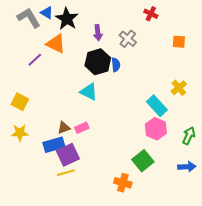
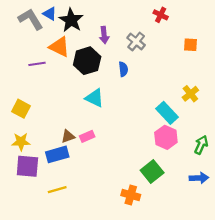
purple line: (35, 60) -> (37, 64), turned 35
black hexagon: (98, 62) -> (87, 61), moved
purple square: (68, 155) -> (27, 166), moved, turned 30
yellow line: (66, 173) -> (57, 190), moved

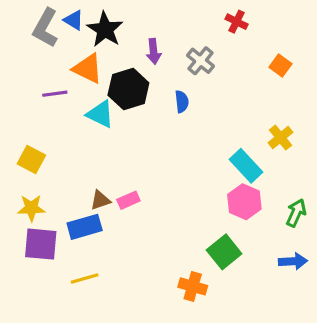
gray L-shape: (31, 19) -> (45, 28), turned -120
orange square: (190, 45) -> (280, 65), turned 32
cyan triangle: (95, 98) -> (100, 114), moved

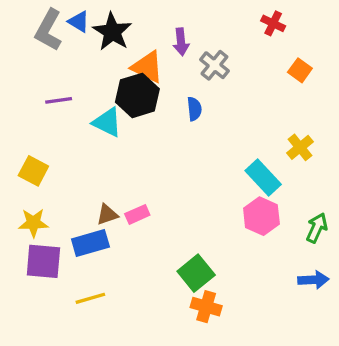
red cross: (237, 22) -> (273, 23), moved
purple arrow: (154, 51) -> (181, 42), moved
orange triangle: (88, 69) -> (147, 67), moved
green square: (224, 252) -> (196, 273), moved

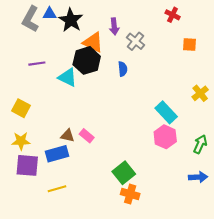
blue triangle: (79, 22) -> (50, 14), turned -32
orange square: (300, 70) -> (190, 45), turned -32
yellow cross: (300, 147) -> (200, 93), moved
brown triangle: (107, 214) -> (68, 136), turned 32
pink rectangle: (137, 214) -> (87, 136), turned 64

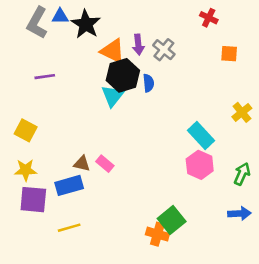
purple arrow: (114, 26) -> (138, 45), moved
black hexagon: (87, 60) -> (123, 75), moved
cyan triangle: (68, 77) -> (113, 96), moved, turned 42
green square: (124, 173) -> (172, 220), moved

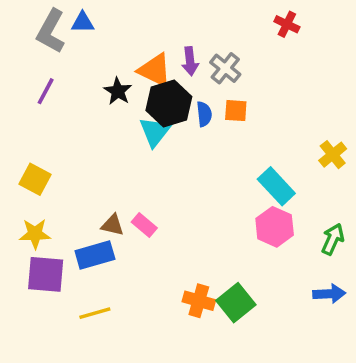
black star: (86, 24) -> (118, 91), moved, size x0.7
orange square: (229, 54) -> (236, 111), moved
purple line: (45, 77) -> (46, 91), moved, turned -54
orange cross: (157, 234) -> (199, 301), moved

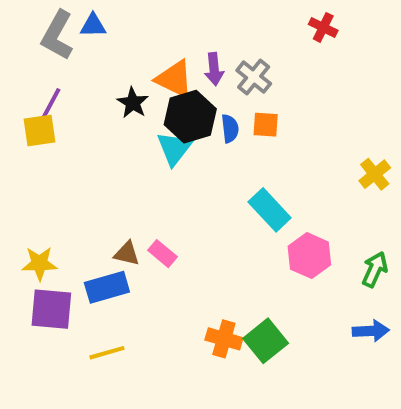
yellow square: (35, 179) -> (39, 131), moved, turned -36
cyan rectangle: (276, 186) -> (270, 210), moved

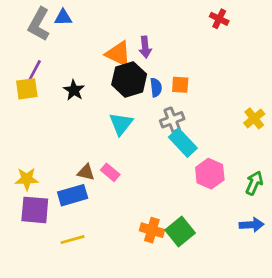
gray cross: (254, 77) -> (172, 120), moved, turned 30
black star: (133, 103) -> (74, 90), moved
cyan triangle: (174, 148) -> (121, 124), moved

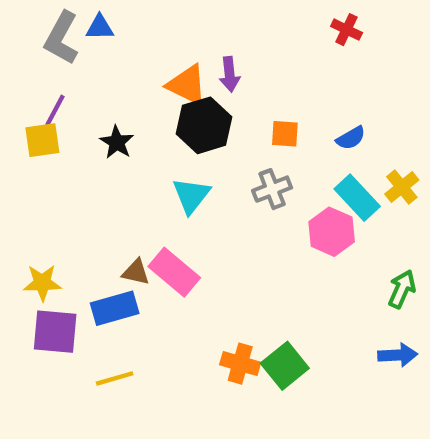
blue semicircle: (156, 87) -> (351, 138), moved, turned 66
cyan rectangle: (183, 143) -> (357, 198), moved
pink rectangle: (110, 172) -> (174, 272), size x1.6
pink hexagon: (210, 174) -> (332, 232), moved

